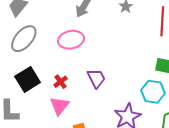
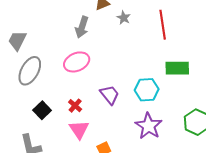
black square: (28, 79) -> (42, 110), size x0.7
cyan hexagon: (153, 92) -> (147, 90), moved

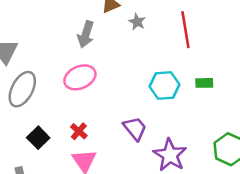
green rectangle: (177, 68) -> (204, 83), size x0.6
cyan hexagon: (147, 90) -> (165, 85), moved
purple trapezoid: (110, 95) -> (135, 128), moved

